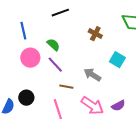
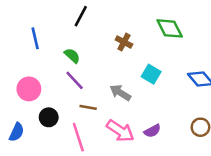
black line: (60, 13) -> (81, 16), turned -42
pink circle: (30, 58) -> (29, 89), moved
black circle: (26, 98) -> (49, 117), moved

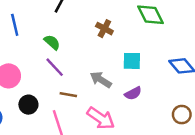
cyan square: (151, 74) -> (132, 61), turned -30
purple semicircle: (152, 131) -> (133, 93), moved

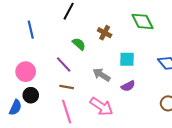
green semicircle: (52, 42) -> (79, 44), moved
brown line: (68, 95) -> (67, 87), moved
black circle: (28, 105) -> (31, 95), moved

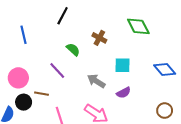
brown line: (67, 87) -> (41, 94), moved

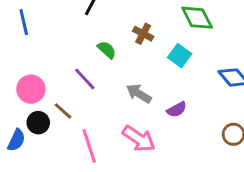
blue line: (24, 35) -> (24, 22), moved
cyan square: (123, 65) -> (180, 56), moved, turned 35
brown line: (41, 94) -> (63, 111), turned 32

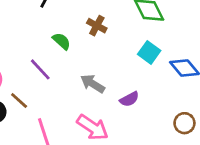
cyan square: (180, 56) -> (149, 52), moved

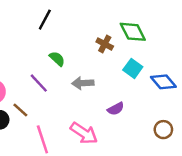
brown cross: (97, 26) -> (105, 44), moved
gray arrow: (93, 84) -> (83, 83), moved, turned -35

